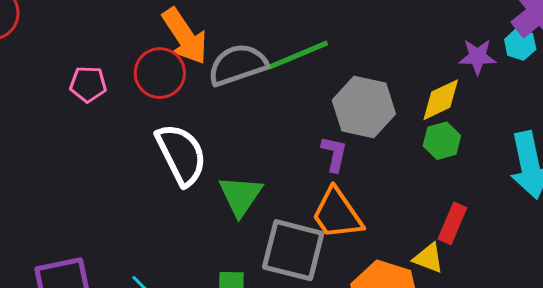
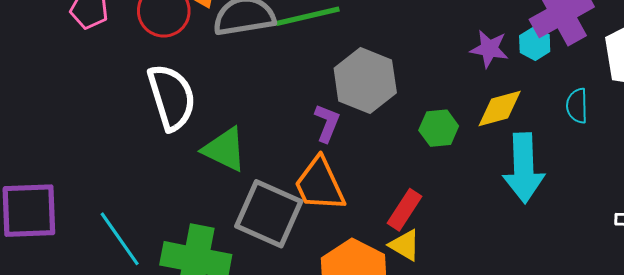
yellow diamond: (441, 100) -> (500, 109), moved
green triangle: (241, 196) -> (225, 149), turned -48
red rectangle: (452, 223) -> (405, 210), moved

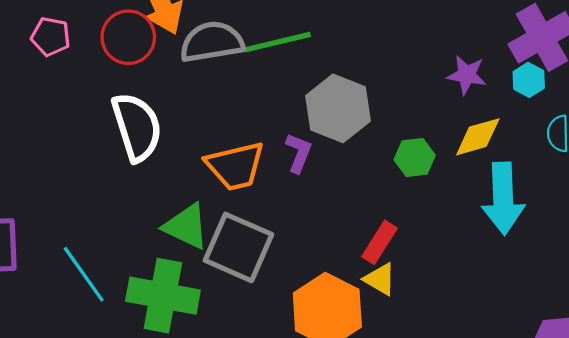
cyan hexagon: (535, 44) -> (529, 80), moved
green triangle: (225, 149) -> (186, 226), moved
orange trapezoid: (320, 184) -> (235, 166), moved, turned -78

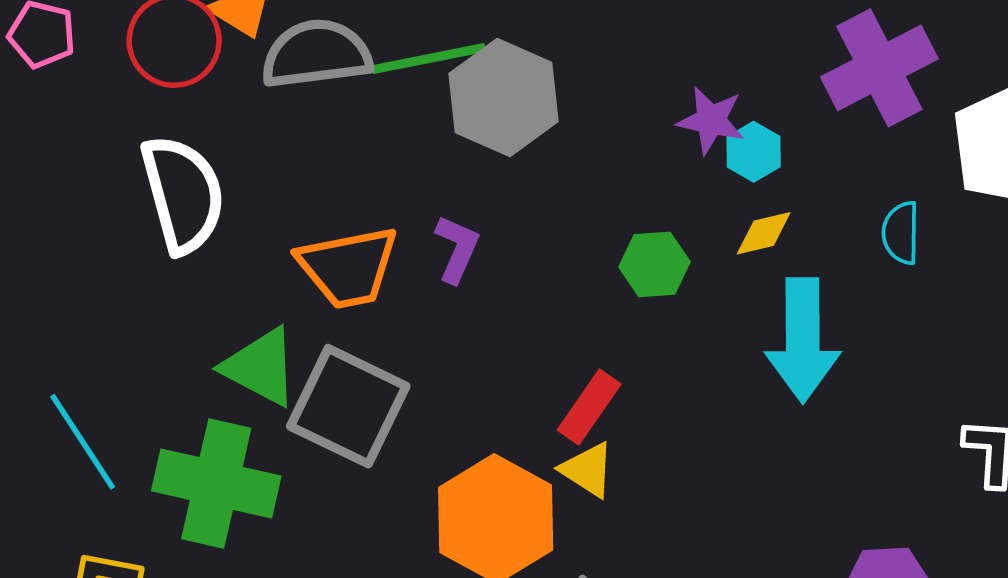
purple star: (467, 75) -> (711, 120), moved
cyan hexagon: (529, 80) -> (754, 152), moved
gray hexagon: (338, 108) -> (504, 97), moved
yellow diamond: (478, 137) -> (764, 233), size x0.7

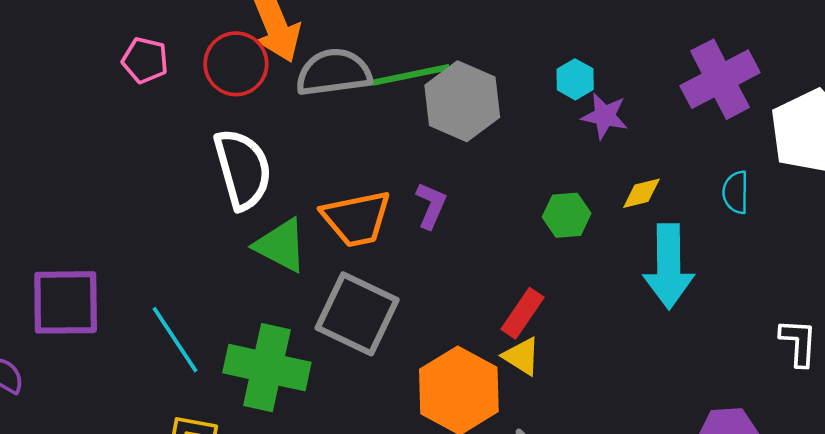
cyan hexagon: (754, 152) -> (575, 79), moved
green triangle: (260, 367) -> (281, 245), moved

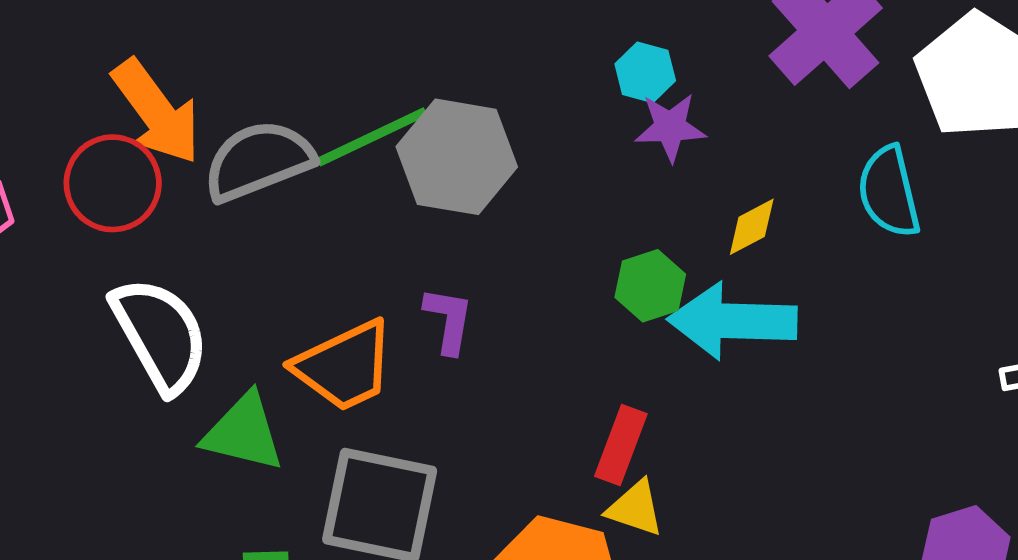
cyan hexagon: (575, 79) -> (645, 72), moved
cyan semicircle: (736, 192) -> (889, 192), size x1.4
cyan arrow: (669, 266) -> (732, 321), moved, turned 106

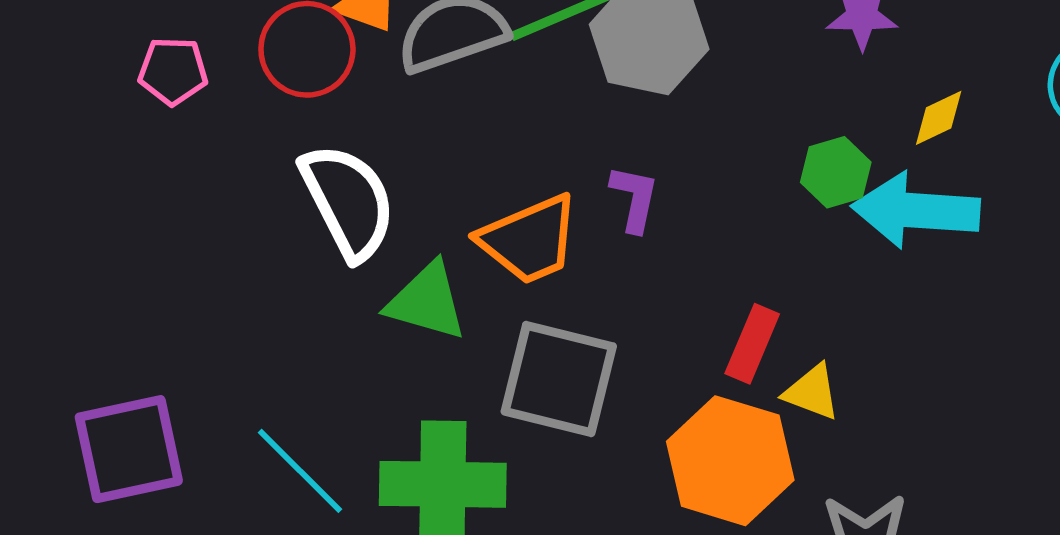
red rectangle: (621, 445) -> (752, 344), moved

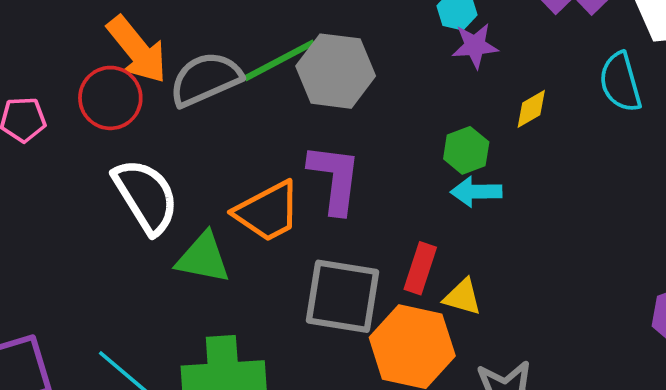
purple L-shape: (634, 198) -> (335, 179), size x1.6
cyan arrow: (916, 210) -> (476, 192), moved, size x0.6
gray square: (559, 379) -> (343, 296), moved

